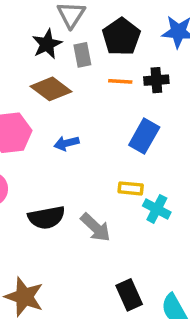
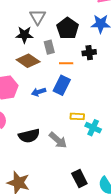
black star: (47, 44) -> (24, 35), turned 30
gray rectangle: (82, 55) -> (49, 47), moved
orange line: (120, 81) -> (66, 63), moved
blue rectangle: (144, 136) -> (62, 85), moved

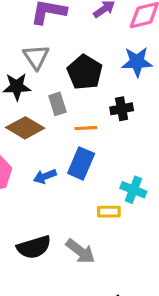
cyan cross: (93, 128) -> (133, 190), moved

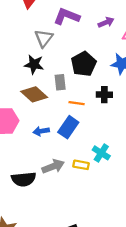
gray triangle: (36, 57) -> (44, 38), moved
gray arrow: (80, 251) -> (53, 166), moved, turned -70

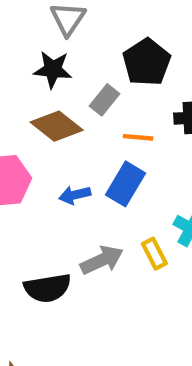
gray rectangle: (60, 82) -> (104, 100), turned 49
yellow rectangle: (81, 165) -> (154, 254), turned 56

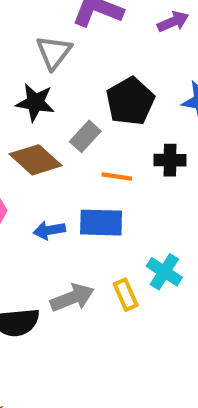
blue rectangle: (126, 184) -> (101, 223), turned 57

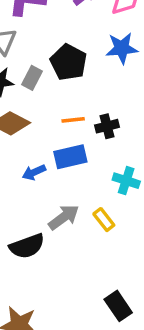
gray rectangle: (85, 136) -> (32, 78), moved
black cross: (170, 160) -> (107, 126), moved
yellow rectangle: (126, 295) -> (104, 220), moved

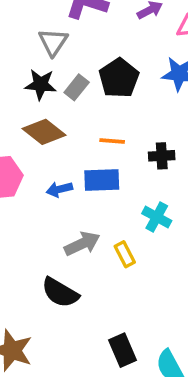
black cross: (107, 126) -> (162, 156), moved
black semicircle: (27, 246) -> (60, 293), moved, turned 40

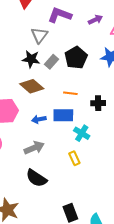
cyan cross: (157, 217) -> (82, 133), moved
gray arrow: (82, 244) -> (34, 148), moved

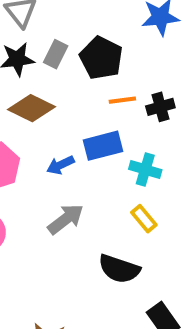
black pentagon: (76, 58) -> (101, 58), moved
orange line: (70, 93) -> (122, 100), moved
black semicircle: (36, 178) -> (119, 269), moved

